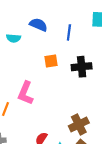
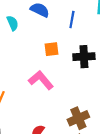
cyan semicircle: (14, 38) -> (13, 23), turned -120
pink L-shape: (25, 93) -> (41, 80), moved, turned 115

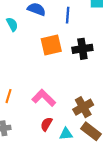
orange square: (52, 49) -> (51, 45), size x1.5
pink L-shape: (41, 80) -> (44, 98), moved

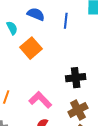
orange square: (51, 45) -> (31, 48), moved, turned -30
black cross: (82, 49) -> (76, 78), moved

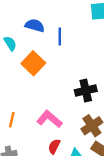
blue line: (66, 21) -> (60, 36), moved

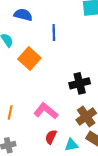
blue semicircle: (35, 26) -> (23, 15), moved

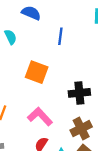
orange square: (29, 59) -> (37, 72), moved, turned -30

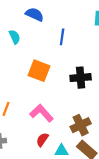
black cross: (79, 93) -> (81, 78), moved

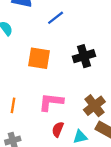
blue line: (62, 37) -> (56, 18), turned 56
pink L-shape: (42, 113) -> (51, 102), turned -30

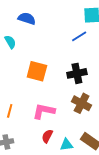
blue line: (56, 18) -> (79, 36), moved
brown cross: (94, 106) -> (82, 103), moved, turned -30

